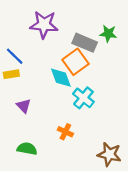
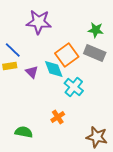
gray rectangle: (85, 43) -> (95, 53), moved
purple triangle: (24, 106) -> (32, 72), moved
orange cross: (65, 132) -> (58, 117), turned 32

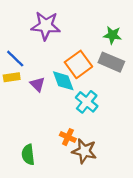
orange cross: (58, 117) -> (68, 137), turned -32
green semicircle: (24, 132) -> (28, 155), turned -108
brown star: (97, 137) -> (84, 151), moved

